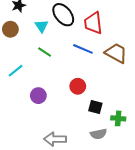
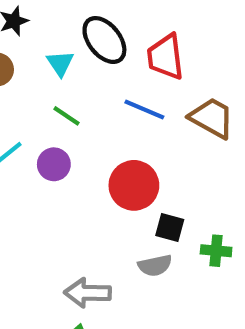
red circle: (78, 86) -> (134, 185), size x1.5
purple circle: (38, 96) -> (54, 164), moved
gray semicircle: (98, 134) -> (155, 265), moved

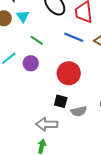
cyan triangle: (60, 63) -> (23, 16), moved
black square: (170, 228) -> (61, 101), moved

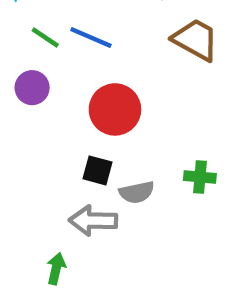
blue line: (74, 37) -> (91, 38), moved
gray arrow: (47, 124) -> (93, 221), moved

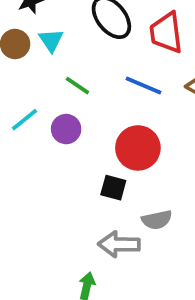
blue line: (91, 38) -> (144, 86), moved
black square: (97, 170) -> (113, 188), moved

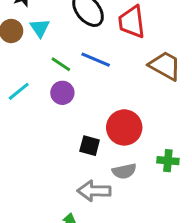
blue line: (144, 86) -> (96, 60), moved
purple circle: (66, 129) -> (62, 93), moved
red circle: (138, 148) -> (124, 127), moved

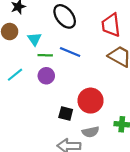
red trapezoid: (132, 22) -> (111, 25), moved
cyan triangle: (40, 28) -> (34, 39), moved
green line: (61, 64) -> (45, 55), turned -32

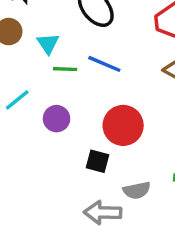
purple circle: (46, 76) -> (57, 119), moved
red circle: (91, 101) -> (123, 125), moved

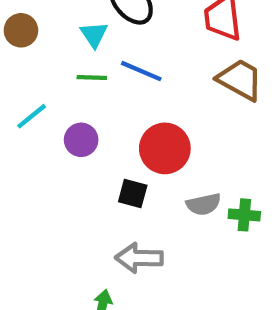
cyan triangle: (48, 43) -> (94, 35), moved
gray semicircle: (137, 190) -> (204, 204), moved

